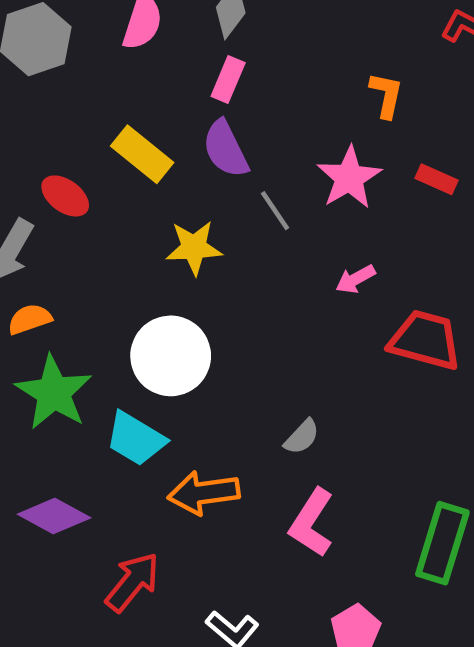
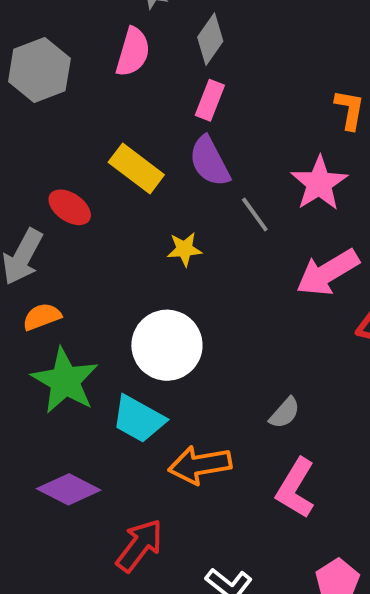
yellow star: (194, 248) -> (184, 249), size x0.7
pink arrow: (355, 279) -> (328, 272), size x1.8

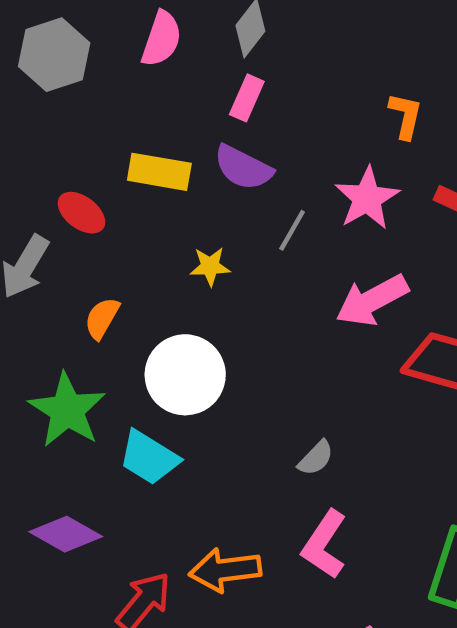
purple semicircle: (210, 161) -> (243, 168), turned -38
yellow rectangle: (136, 168) -> (159, 172), turned -30
gray line: (255, 214) -> (292, 230), turned 63
orange semicircle: (42, 317) -> (102, 318), moved, turned -42
orange arrow: (200, 465) -> (225, 570), moved

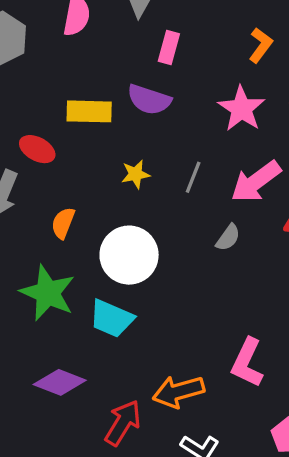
pink rectangle: (247, 98) -> (169, 47), moved
orange L-shape: (406, 116) -> (261, 45), turned 32
gray line: (292, 230) -> (193, 177), moved
gray semicircle: (316, 458) -> (228, 238), moved

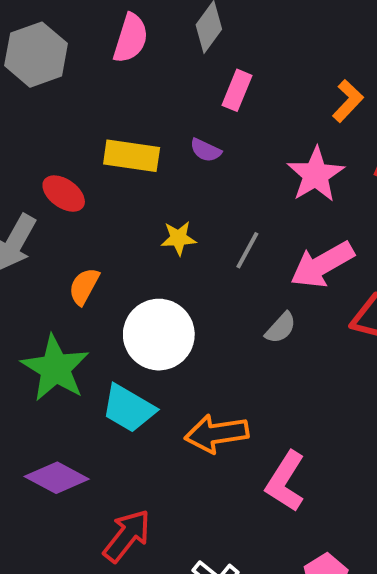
purple semicircle: (149, 100) -> (206, 150), size x0.6
orange arrow: (178, 392) -> (217, 434), moved

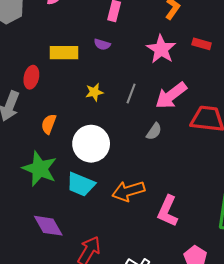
red ellipse: (64, 194) -> (31, 77), turned 75
purple diamond: (57, 478) -> (48, 226), turned 40

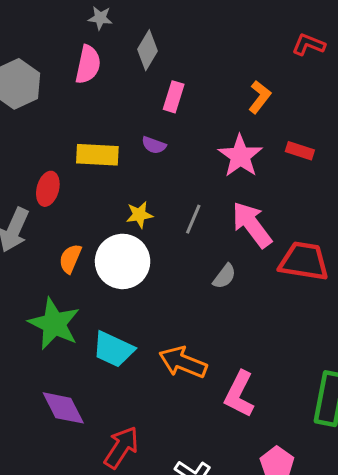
pink arrow: (171, 96) -> (252, 225), turned 88
white circle: (91, 144) -> (123, 261), moved
orange arrow: (128, 191) -> (183, 362), turned 36

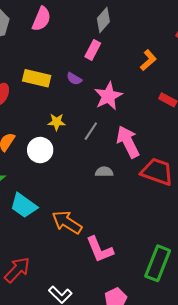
gray diamond: (147, 50) -> (103, 20), moved
pink star: (240, 156) -> (108, 96), moved
white circle: (123, 261) -> (40, 150), size x0.7
gray semicircle: (224, 276) -> (104, 172), turned -138
pink L-shape: (239, 394) -> (100, 250), turned -60

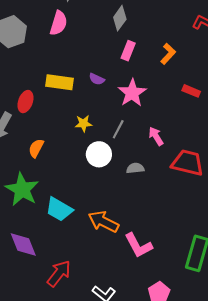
pink rectangle: (93, 50) -> (128, 51), moved
pink arrow: (128, 142) -> (156, 136), size x0.6
white circle: (40, 150) -> (99, 154), moved

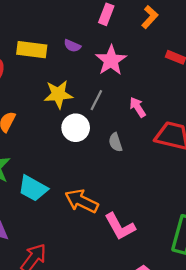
yellow star: (83, 123) -> (58, 94), size x1.5
gray semicircle: (135, 168) -> (115, 142), turned -102

